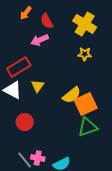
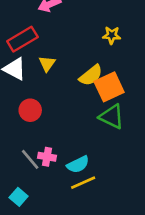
yellow star: (85, 54) -> (112, 35), moved
green triangle: (88, 127) -> (112, 117), turned 45

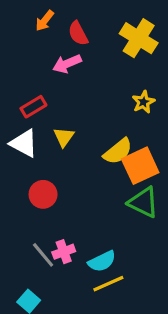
yellow star: (112, 35) -> (143, 102), turned -30
red rectangle: (22, 39) -> (33, 107), size x0.7
pink cross: (47, 157) -> (64, 252), turned -30

